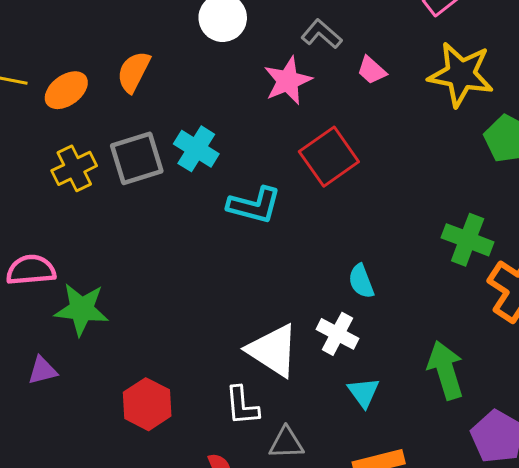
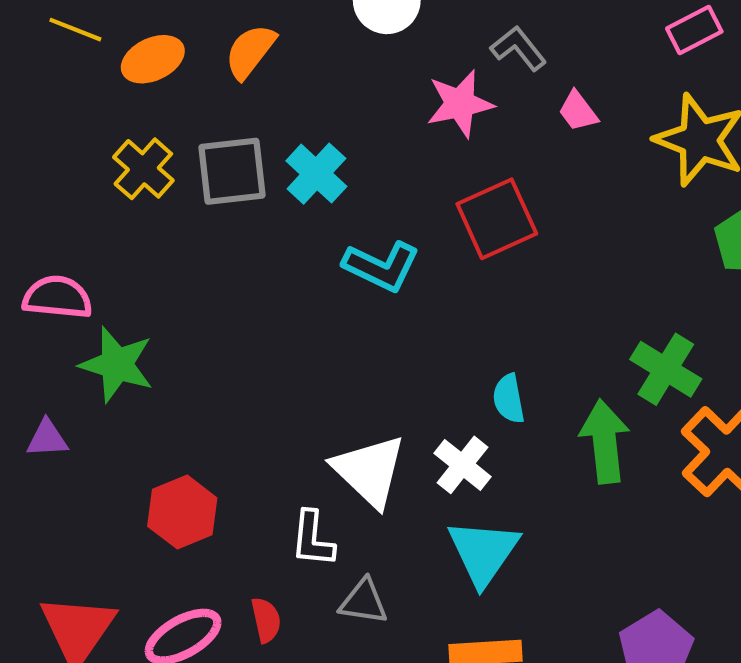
yellow cross: (74, 168) -> (143, 169), turned -33
green arrow: (446, 370) -> (605, 441), moved
cyan triangle: (364, 392) -> (483, 552), size x1.6

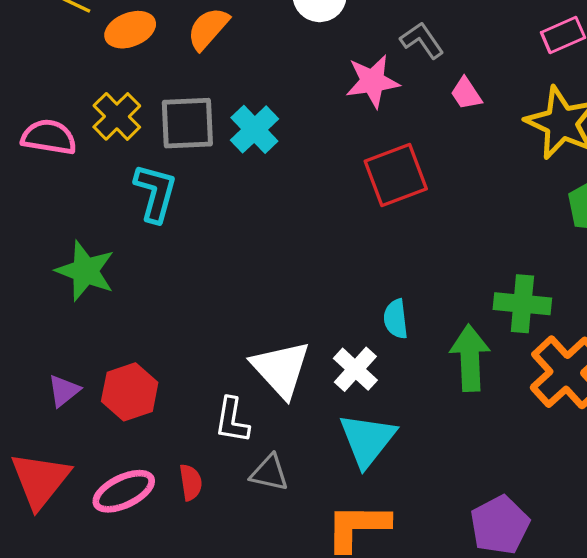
cyan L-shape: (381, 266) -> (155, 193), moved, turned -104
pink semicircle: (57, 297) -> (49, 137), moved
green cross: (666, 369) -> (522, 304), turned -30
purple triangle: (47, 439) -> (64, 391), moved, turned -39

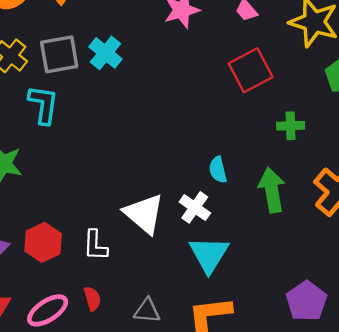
red square: (396, 175) -> (251, 70), moved
green cross: (522, 304) -> (291, 126), moved, size x0.7
white L-shape: (232, 420) -> (95, 245), moved
gray triangle: (269, 473) -> (147, 311), moved

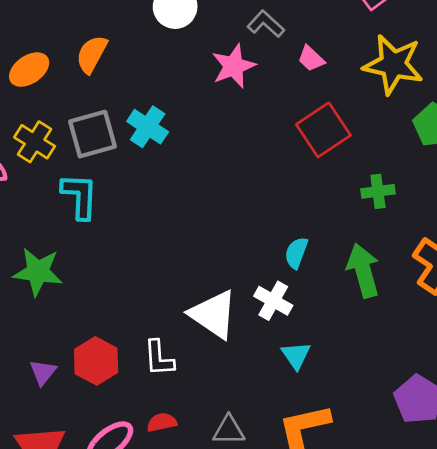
cyan semicircle: (218, 170) -> (296, 253), turned 40
cyan triangle: (209, 254) -> (296, 355), size x0.6
red semicircle: (92, 299) -> (162, 422), turned -80

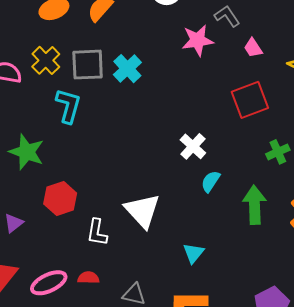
green cross: (378, 191) -> (278, 152), turned -30
white cross: (273, 301) -> (193, 146), moved
red hexagon: (96, 361) -> (60, 199), moved

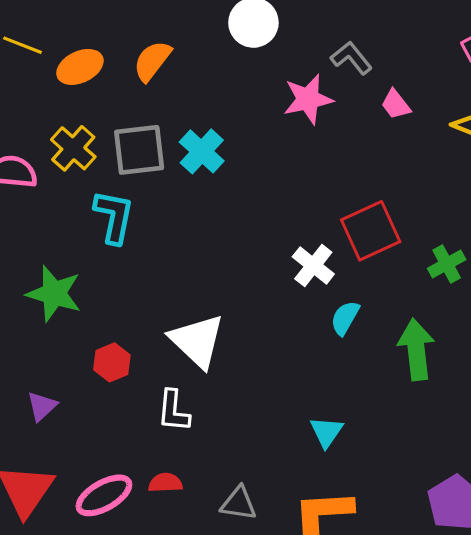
red square: (250, 100) -> (371, 231), moved
red hexagon: (60, 199) -> (112, 362), size x0.7
white triangle: (142, 211) -> (197, 341), moved

